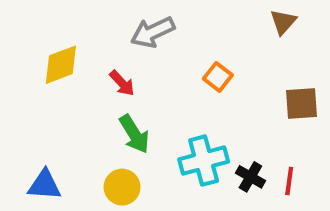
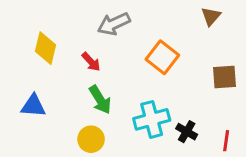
yellow diamond: (61, 65) -> (46, 48), turned -56
orange square: (218, 77) -> (162, 57), size x1.5
red line: (289, 181) -> (226, 141), moved
blue triangle: (45, 185) -> (33, 106), moved

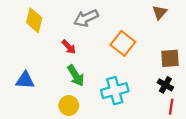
yellow diamond: (46, 48) -> (34, 20), moved
black cross: (187, 132) -> (165, 85), moved

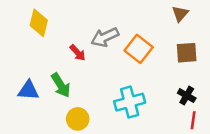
gray arrow: (86, 18) -> (105, 37), moved
brown square: (170, 58) -> (187, 53), moved
green arrow: (76, 76) -> (61, 85), moved

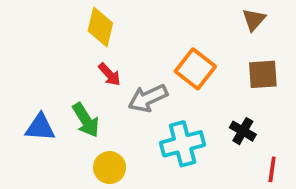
yellow diamond: (39, 23) -> (100, 27), moved
gray arrow: (105, 37) -> (148, 98), moved
black cross: (187, 96) -> (243, 131), moved

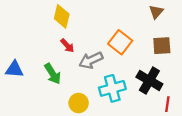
blue triangle: (40, 127) -> (14, 69), moved
black cross: (243, 131) -> (149, 81), size x1.6
yellow circle: (110, 168) -> (79, 103), moved

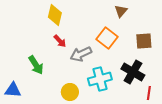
brown triangle: (156, 12) -> (121, 11), moved
blue triangle: (14, 69) -> (13, 90), moved
green arrow: (53, 74) -> (36, 65), moved

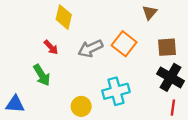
brown triangle: (121, 11) -> (150, 12), moved
red arrow: (60, 41) -> (51, 47), moved
gray arrow: (81, 54) -> (90, 48), moved
black cross: (133, 72) -> (170, 77), moved

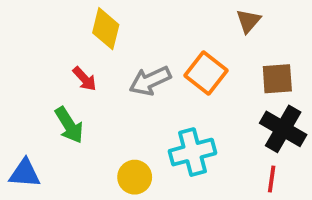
red line: (173, 108) -> (272, 179), moved

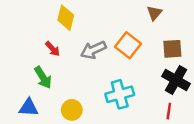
blue triangle: (25, 173) -> (29, 108), moved
yellow circle: (135, 177) -> (72, 110), moved

